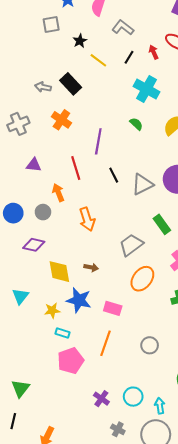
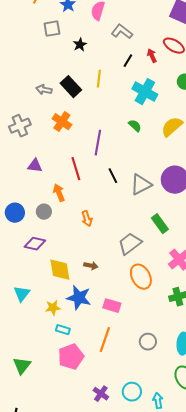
yellow line: (98, 60) -> (99, 79), moved, turned 60
orange arrow: (87, 219) -> (87, 219), size x0.7
orange ellipse: (142, 279) -> (141, 277), turned -65
green triangle: (20, 388) -> (22, 366), moved

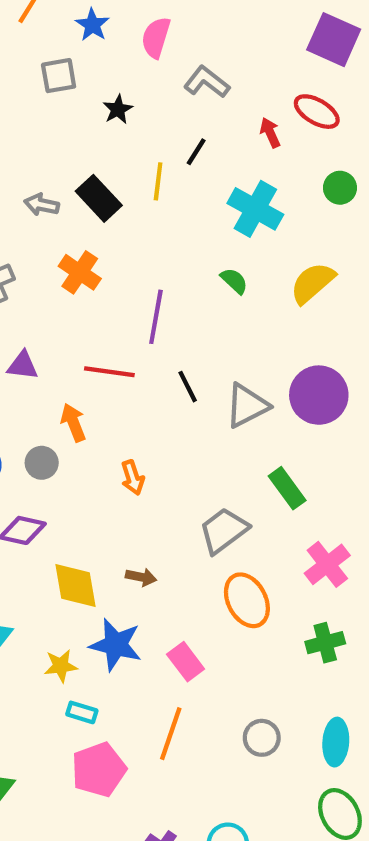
black line: (128, 61) -> (196, 152), moved
red line: (76, 169) -> (109, 372), turned -65
pink rectangle: (112, 306) -> (186, 662), turned 36

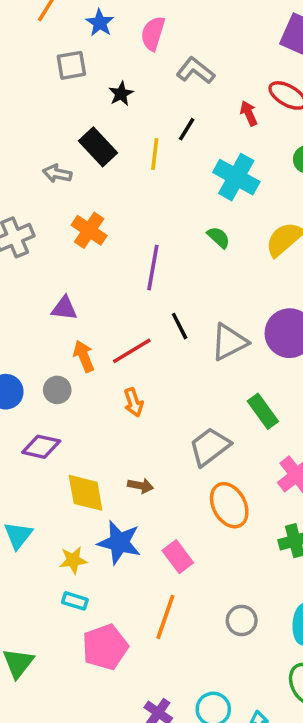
black rectangle: (99, 198) -> (98, 147), moved
purple triangle: (23, 365) -> (64, 308), moved
red line: (109, 372) -> (132, 351), moved, turned -39
cyan rectangle: (82, 712) -> (75, 601), moved

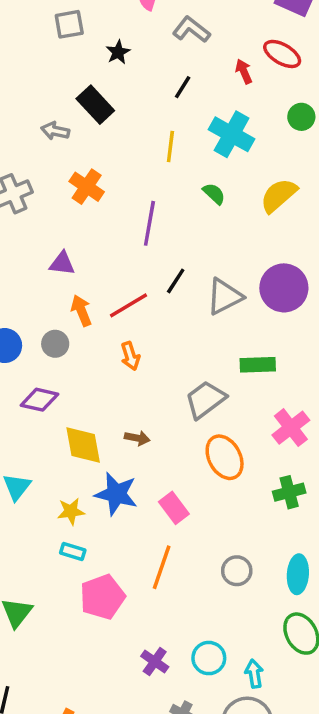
yellow line: (155, 154) -> (170, 147), moved
black line: (180, 326) -> (176, 281), turned 60
green rectangle: (263, 411) -> (258, 365), turned -56

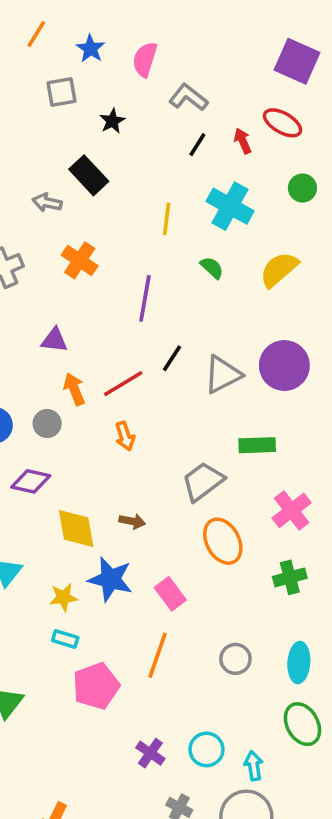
black line: (183, 87) -> (197, 145), moved

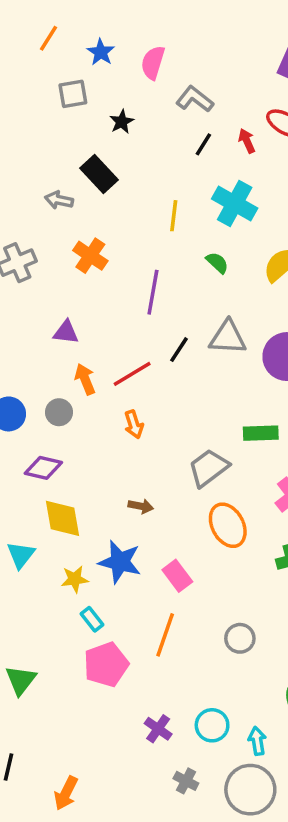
gray triangle: (223, 375) -> (228, 337), moved, turned 30
yellow diamond: (76, 529) -> (62, 518), moved
cyan rectangle: (65, 639) -> (92, 619), moved, turned 35

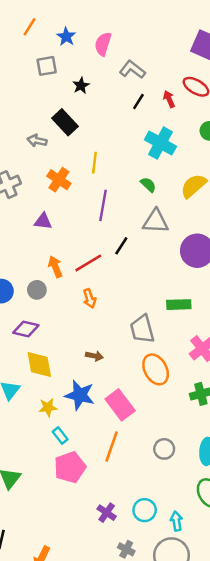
yellow line: (174, 216) -> (94, 163), moved
purple triangle: (66, 332) -> (43, 221), moved
gray triangle: (228, 337) -> (156, 221), moved
gray trapezoid: (209, 468) -> (142, 329), turned -68
pink rectangle: (177, 576) -> (120, 405), size x1.4

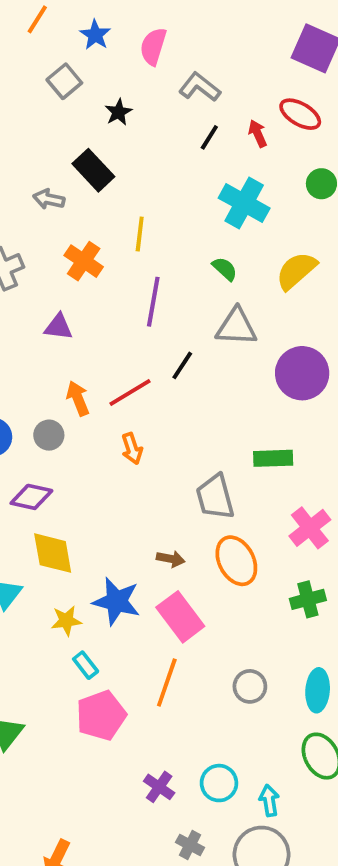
gray square: (47, 66) -> (64, 81), turned -30
brown arrow: (94, 356) -> (171, 559), moved

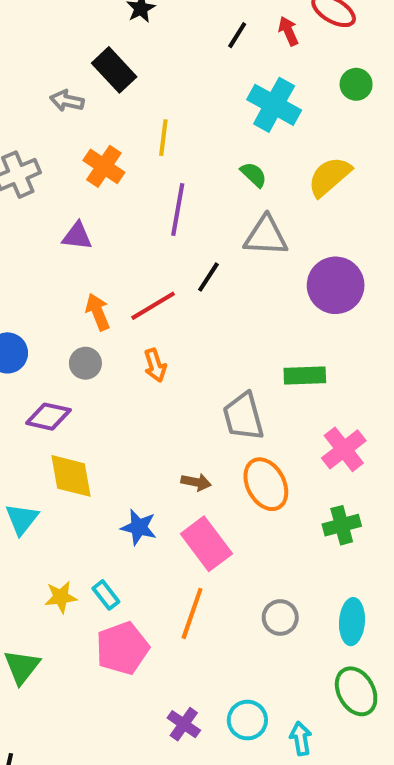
gray circle: (49, 435) -> (85, 363), moved
blue star: (117, 601) -> (139, 527), size x0.7
yellow star: (66, 621) -> (61, 597), moved

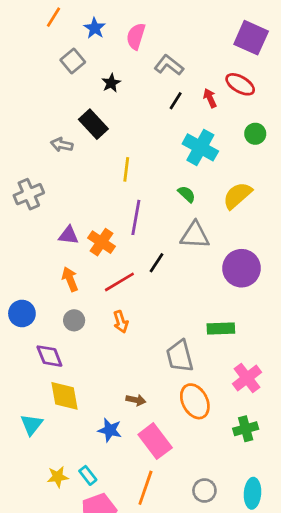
orange cross: (104, 166) -> (102, 242), moved
orange arrow: (98, 312) -> (70, 279), moved
purple diamond: (48, 417) -> (49, 356), turned 56
brown arrow: (196, 482) -> (136, 400), moved

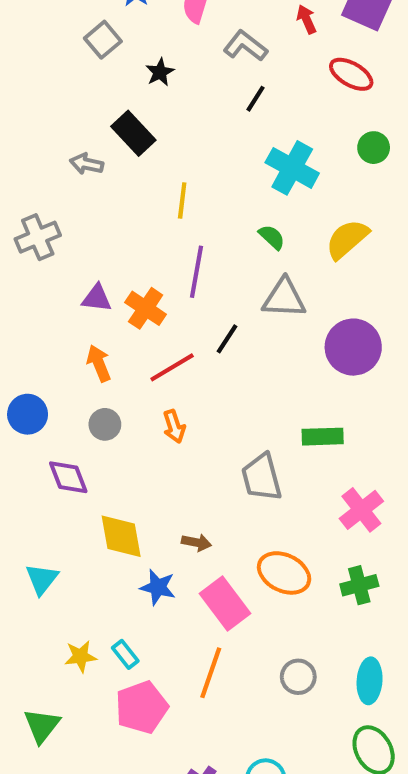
red arrow: (210, 98) -> (306, 19), moved
yellow diamond: (64, 396) -> (121, 536), moved
orange ellipse: (195, 401) -> (284, 573), moved, turned -36

